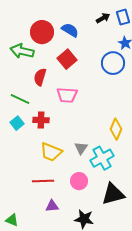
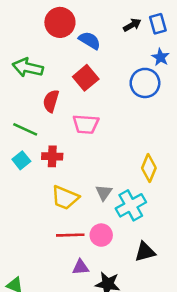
red circle: (42, 32) -> (60, 22), moved
red line: (43, 181) -> (70, 235), moved
black triangle: (113, 194) -> (145, 252), size x0.7
purple triangle: (52, 206) -> (81, 267), moved

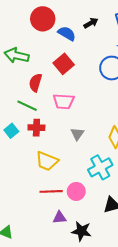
black arrow: (132, 25) -> (91, 23), moved
green line: (25, 129) -> (27, 106), moved
gray triangle: (104, 193) -> (77, 134), moved

